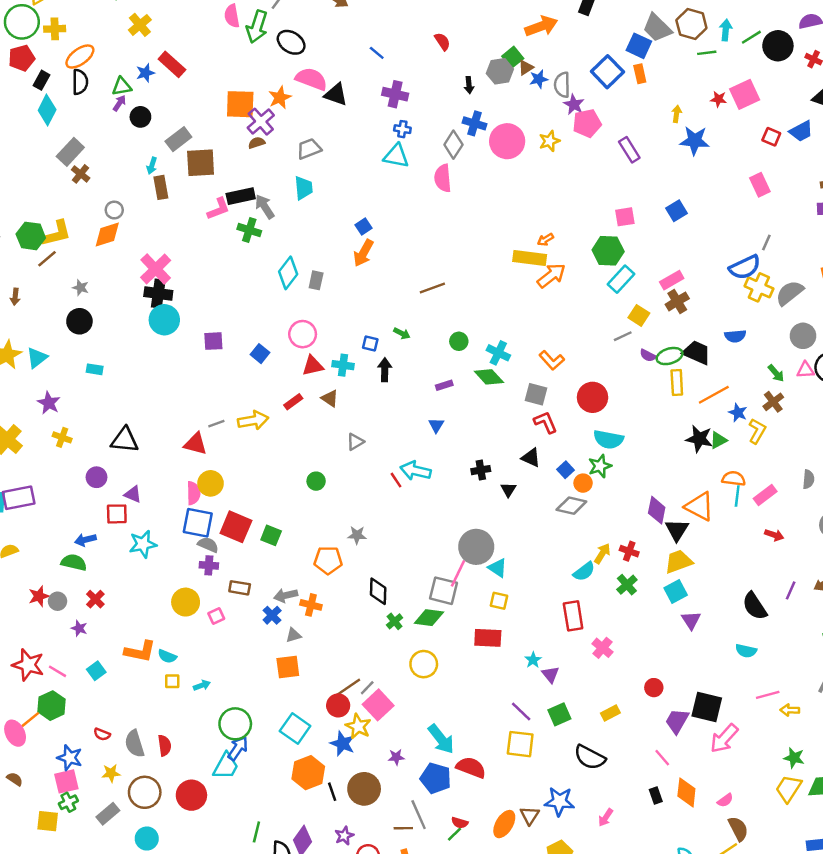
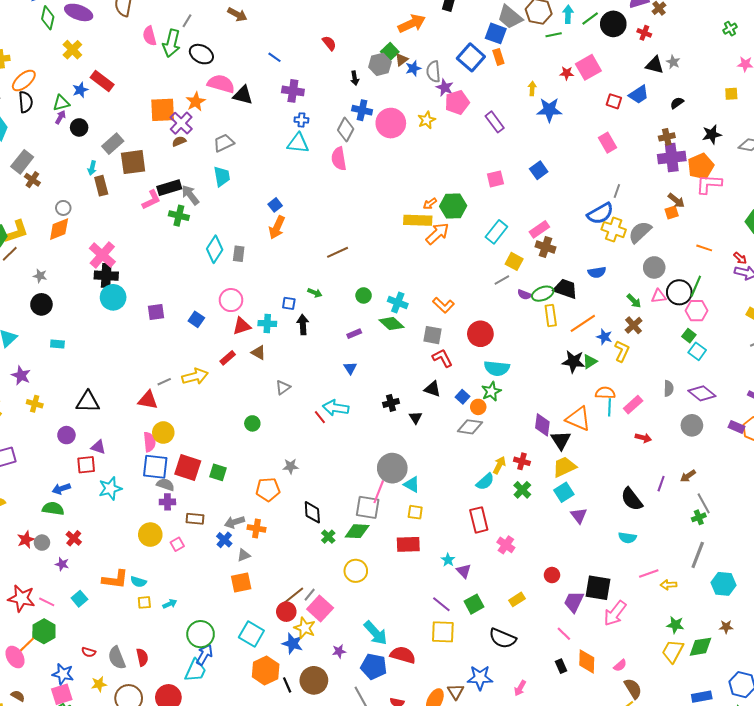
green hexagon: (608, 251) -> (453, 206), moved
brown cross: (677, 301) -> (545, 247), turned -36

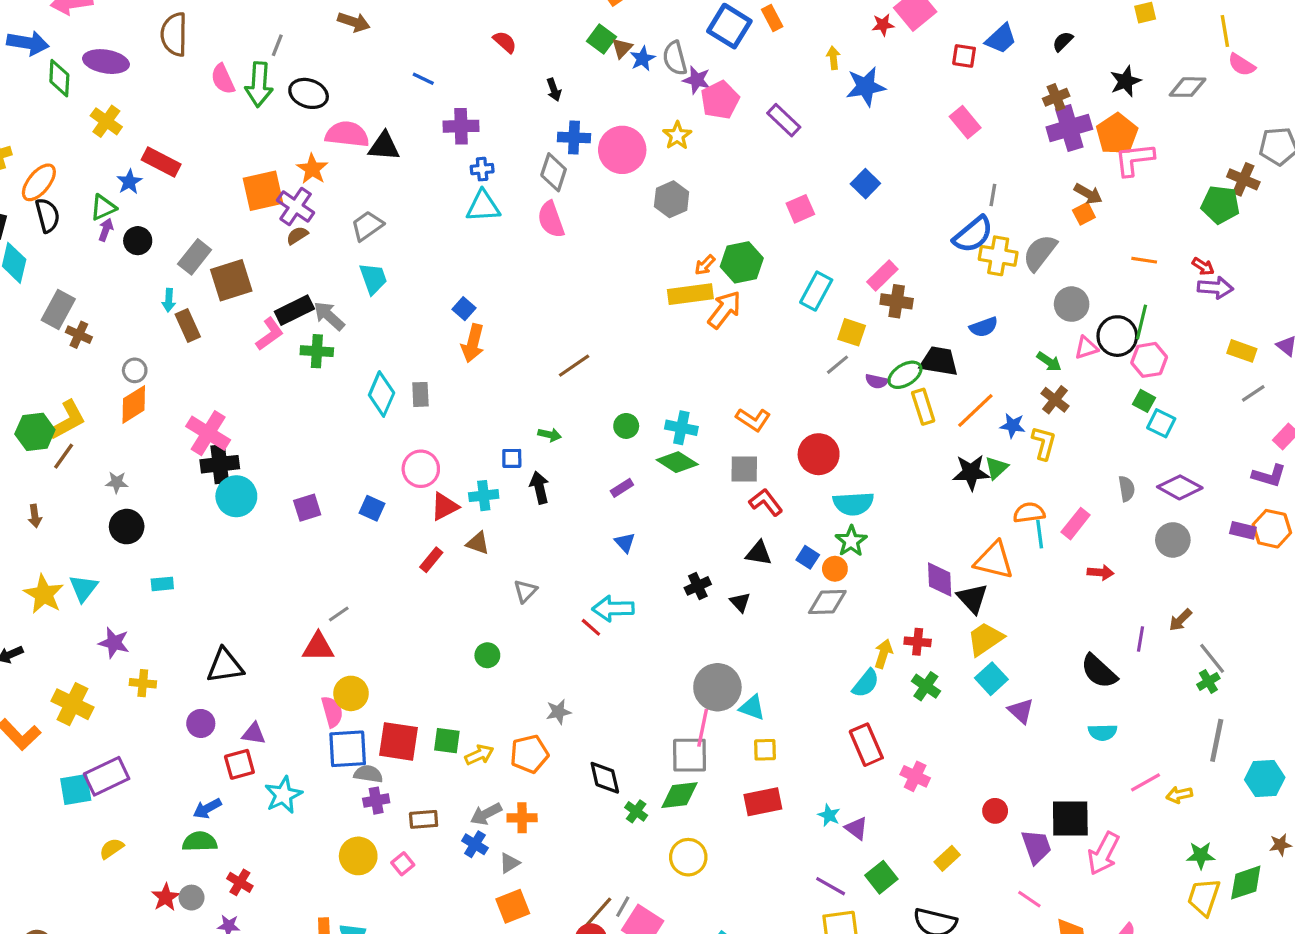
gray hexagon: (380, 64) -> (672, 199), moved
yellow arrow: (195, 376) -> (479, 755), moved, size x0.7
purple trapezoid: (574, 602) -> (1036, 847), turned 145

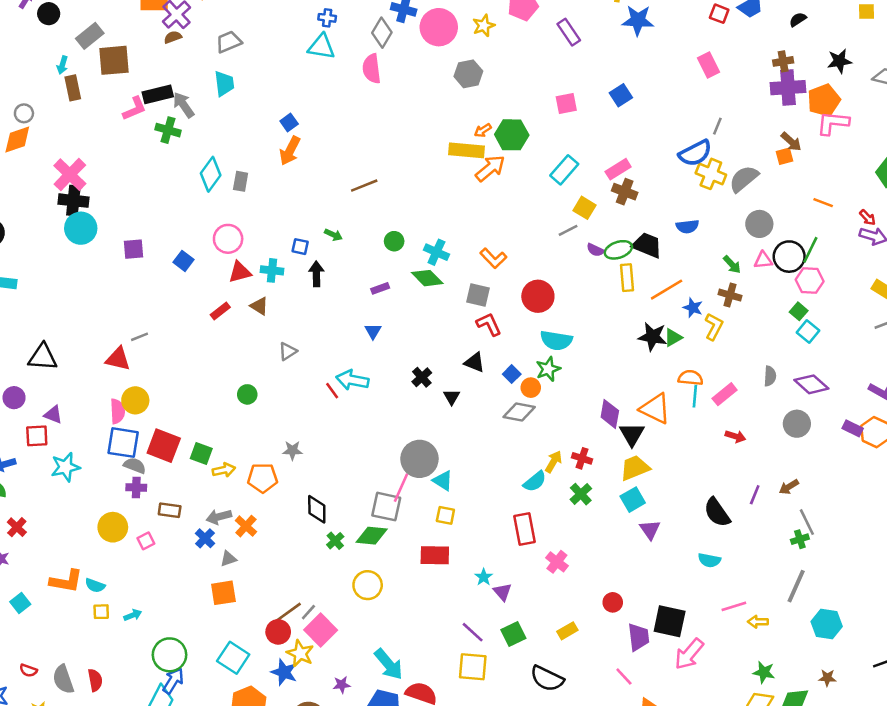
brown cross: (1055, 400) -> (730, 295), turned -35
black cross: (698, 586) -> (422, 377), turned -30
orange cross: (522, 818) -> (246, 526), turned 30

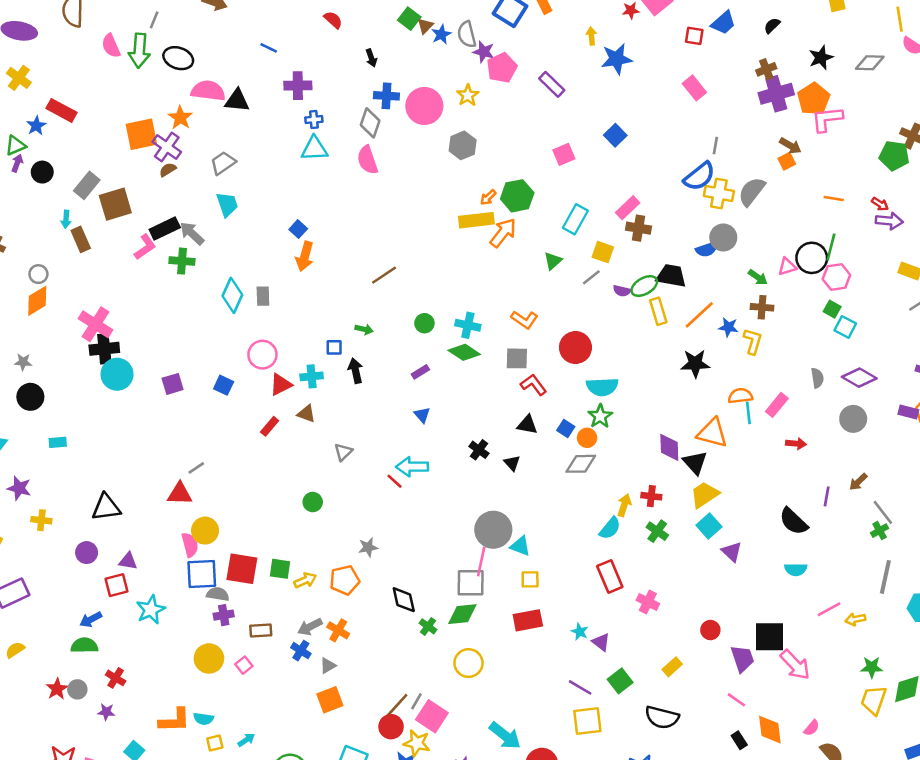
gray circle: (759, 224) -> (723, 237), moved
green triangle: (673, 338) -> (553, 261), moved
pink arrow: (689, 654) -> (795, 665), turned -72

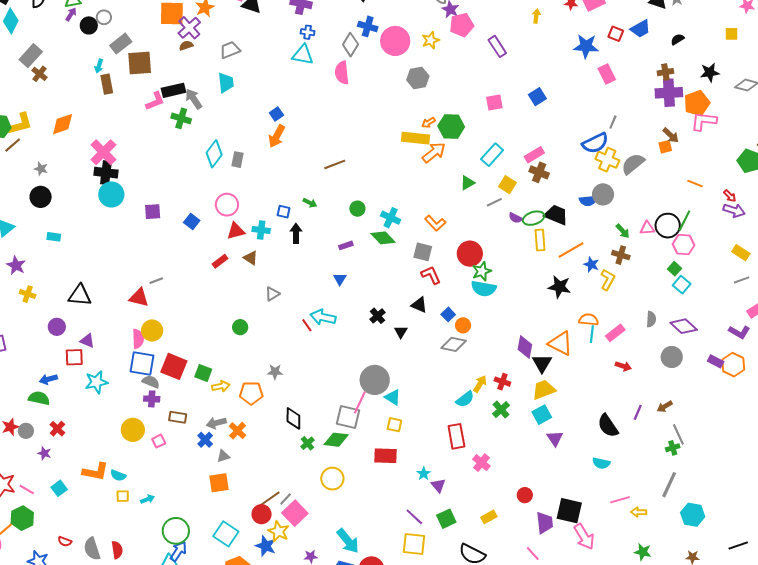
blue star: (617, 59) -> (586, 46), moved
gray circle: (38, 274) -> (104, 17), moved
green star: (600, 416) -> (482, 271), moved

